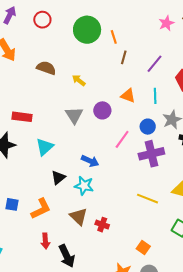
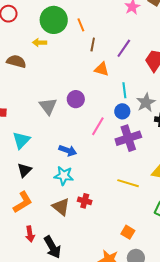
yellow arrow: (79, 80) -> (40, 42), moved, turned -32
orange triangle: (128, 96) -> (102, 69), moved
cyan line: (155, 96) -> (124, 90), moved
black triangle: (58, 178) -> (24, 170), moved
red cross: (102, 225) -> (85, 201), moved

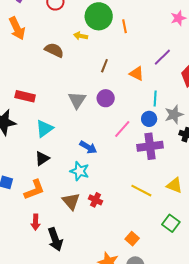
brown line: (93, 44) -> (104, 66), moved

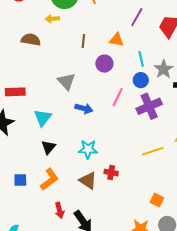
purple circle: (106, 98) -> (104, 64), moved
blue arrow: (88, 147) -> (84, 108), moved
yellow line: (141, 191) -> (153, 151), turned -30

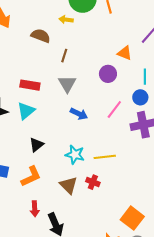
brown line: (83, 41) -> (64, 56), moved
red rectangle: (15, 92) -> (30, 85), moved
cyan triangle: (43, 118) -> (26, 111), moved
yellow line: (153, 151) -> (105, 157), moved
orange square: (157, 200) -> (132, 218), size x1.6

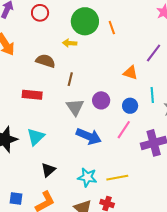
purple circle: (108, 74) -> (101, 100), moved
red rectangle: (30, 85) -> (32, 95), moved
blue circle: (140, 97) -> (130, 106), moved
blue arrow: (79, 114) -> (89, 136), size x1.4

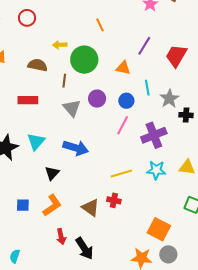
green circle: (85, 21) -> (84, 60), moved
blue arrow: (89, 136) -> (76, 148), moved
cyan star: (87, 177) -> (156, 170), moved

